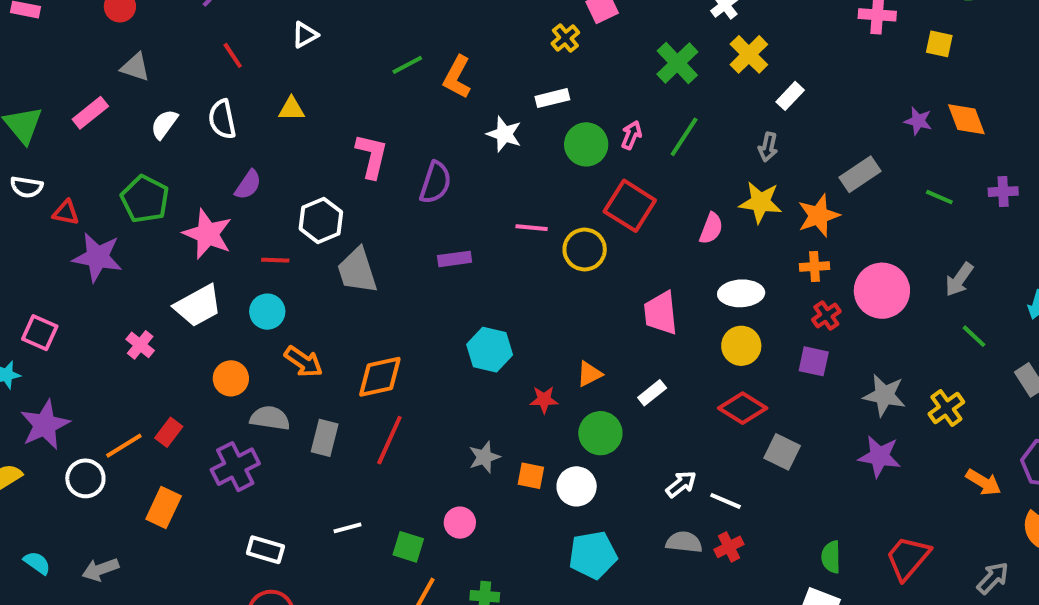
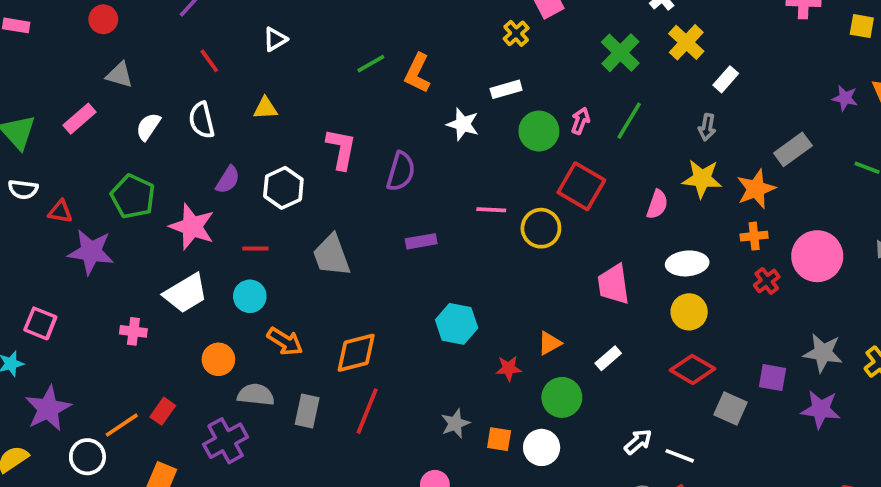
white hexagon: (321, 220) -> (283, 188), moved
pink cross: (140, 345) -> (133, 331), turned -30
purple square: (814, 361) -> (772, 378), moved

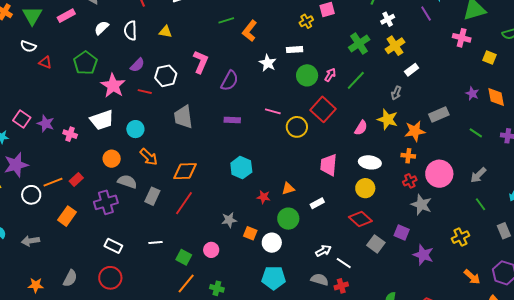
red line: (255, 249) -> (145, 92), moved
purple star: (91, 252) -> (46, 124), moved, size x0.7
gray star: (823, 353) -> (421, 205), moved

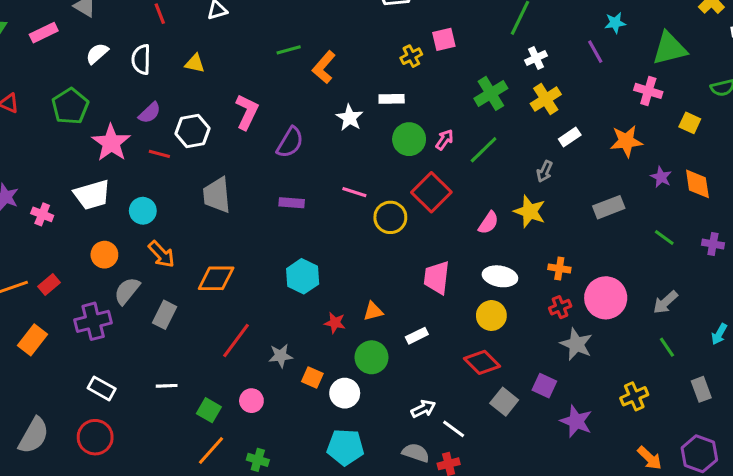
orange star: (415, 131) -> (626, 141), moved
gray semicircle: (127, 182) -> (127, 291), turned -72
red line: (184, 203) -> (236, 340), moved
gray semicircle: (70, 278) -> (34, 436), size x1.4

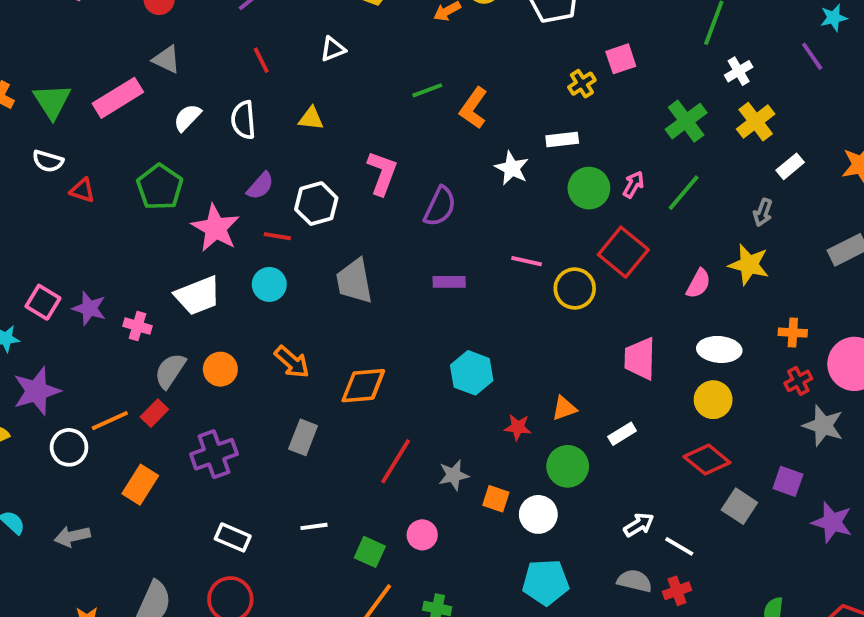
pink rectangle: (44, 33) -> (118, 98), size x1.4
cyan circle: (143, 211) -> (269, 284), moved
gray semicircle: (127, 291) -> (170, 371), moved

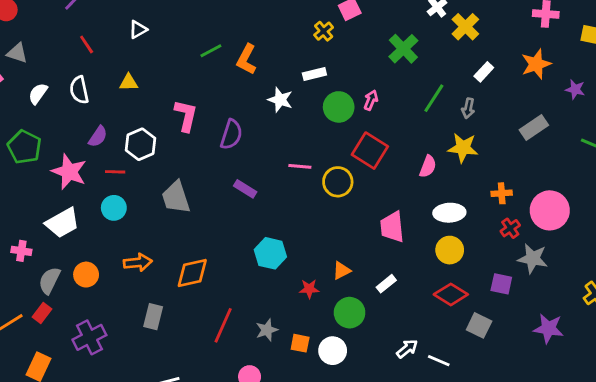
yellow cross: (756, 122) -> (465, 27), moved
green line: (684, 193) -> (434, 98), moved
purple rectangle: (449, 282) -> (245, 189), turned 40
orange arrow: (292, 362) -> (138, 262), turned -40
purple square: (788, 481) -> (501, 284), moved

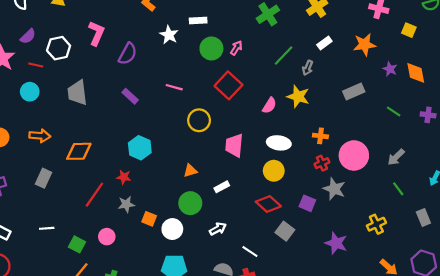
yellow circle: (338, 182) -> (199, 120), moved
red star: (309, 289) -> (124, 177), moved
white arrow: (407, 349) -> (218, 229), moved

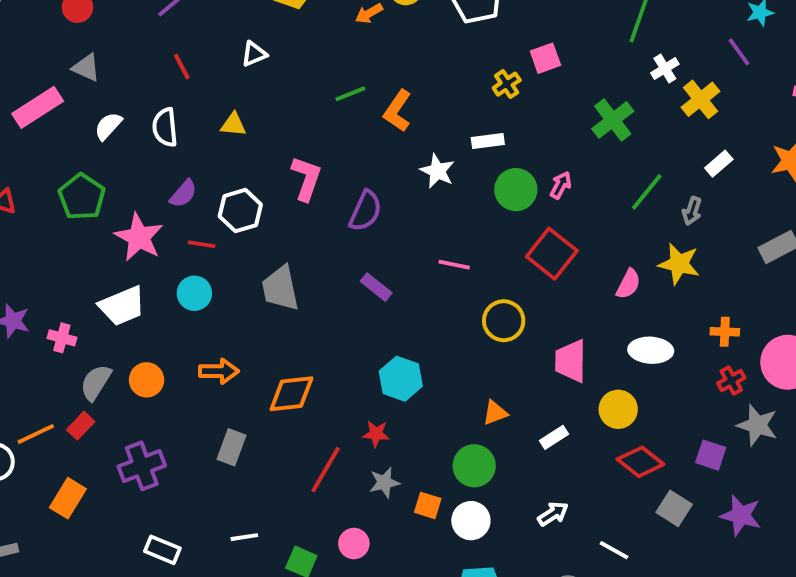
yellow circle: (274, 171) -> (618, 409), moved
green circle: (190, 203) -> (474, 466), moved
purple star: (336, 243) -> (741, 515), moved

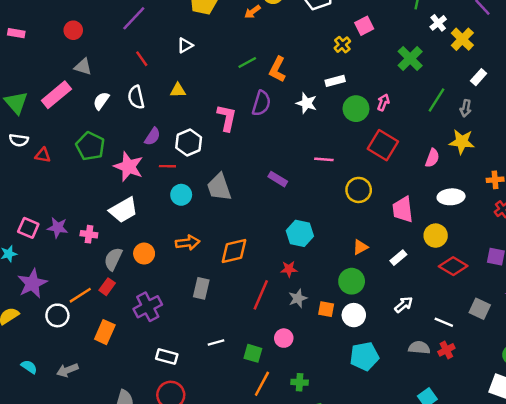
purple semicircle: (365, 211) -> (261, 103), moved
cyan circle: (194, 293) -> (181, 195), moved
gray square: (674, 508) -> (480, 309), moved

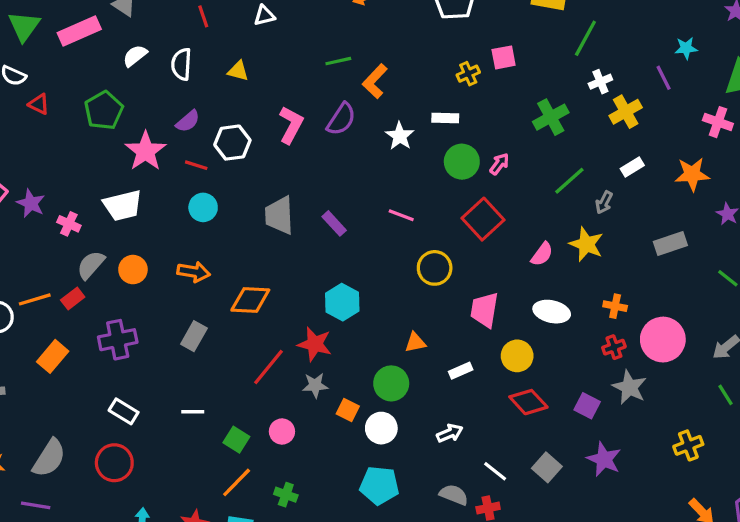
gray trapezoid: (219, 187) -> (279, 215), moved
red star: (289, 269) -> (315, 344), size x1.5

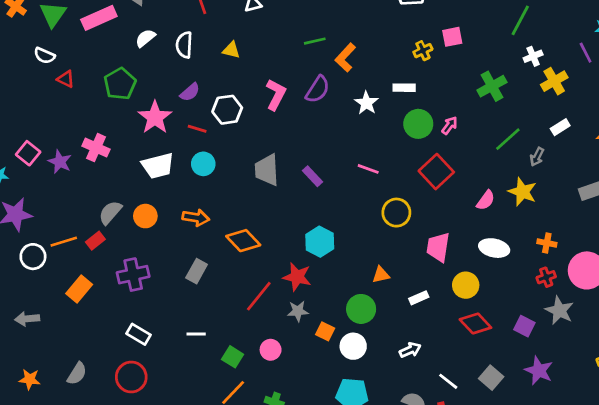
white trapezoid: (123, 205) -> (158, 166), moved
pink cross: (69, 224) -> (96, 148), moved, size x1.4
orange diamond: (250, 300) -> (243, 241), turned 44
gray semicircle: (49, 458) -> (77, 374), size x0.7

